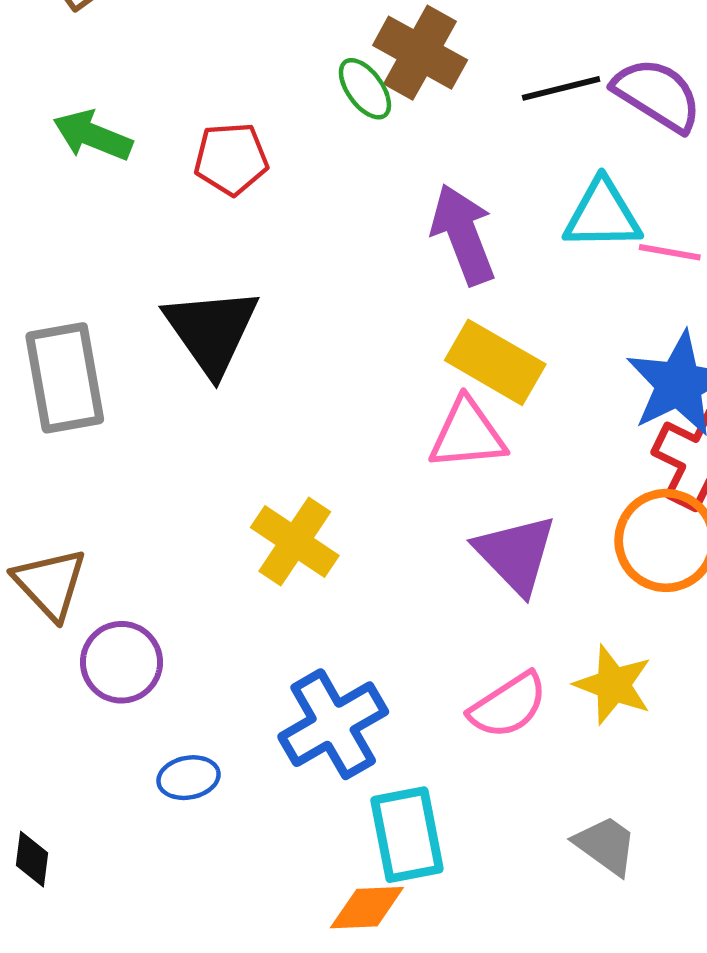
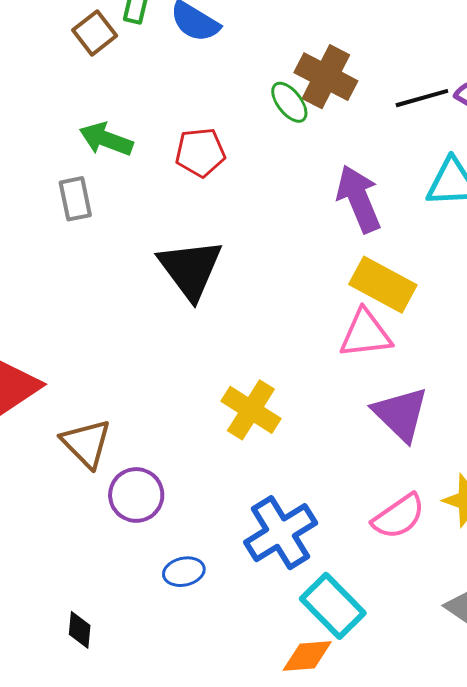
gray rectangle: (65, 378) -> (75, 199), moved, size x0.6
cyan rectangle: (407, 835) -> (333, 606), turned -32

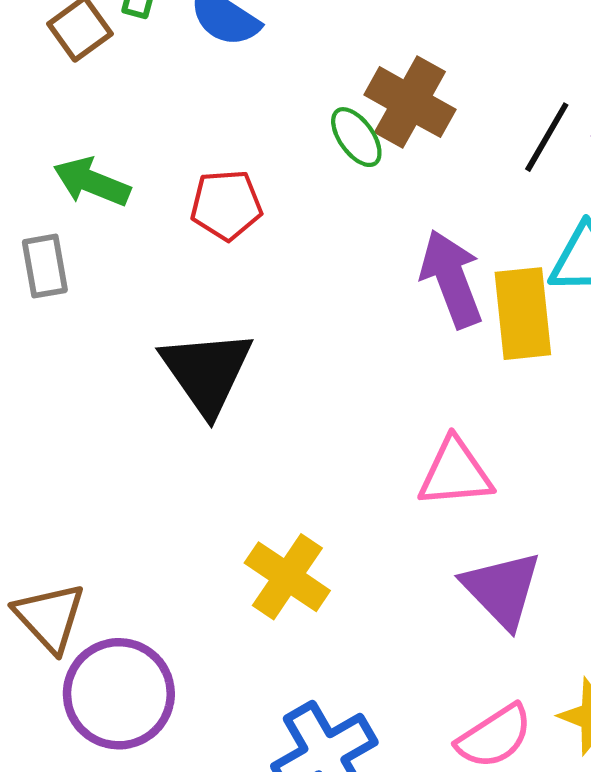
black line: (422, 98) -> (547, 137), turned -46
yellow rectangle: (383, 285) -> (523, 314), moved, turned 54
purple circle: (136, 495) -> (119, 694), size x1.4

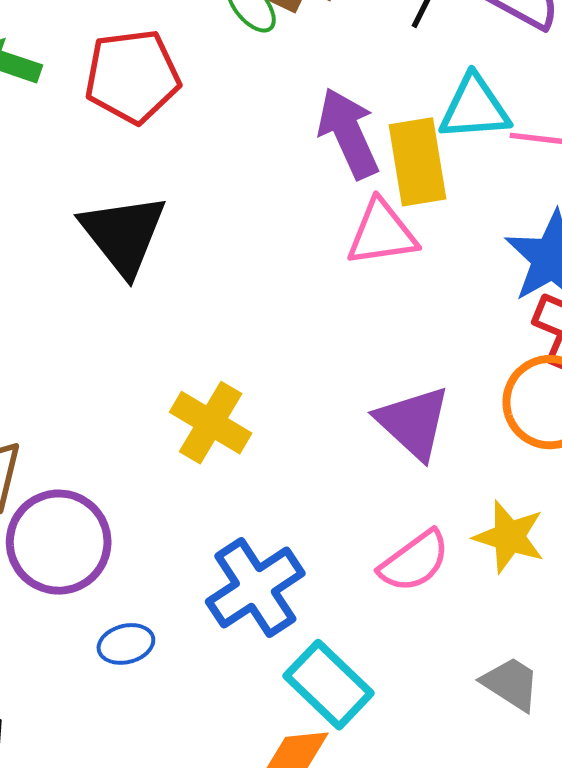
red pentagon: (226, 205) -> (132, 76), size x1.4
pink triangle: (455, 473) -> (382, 233), moved

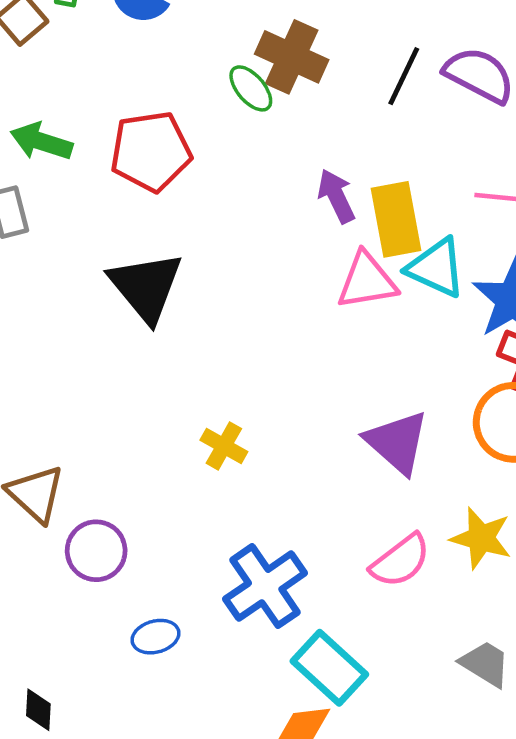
cyan triangle: (475, 108) -> (436, 268), moved, turned 30
purple arrow: (348, 133) -> (336, 196), size x0.7
yellow cross: (211, 423) -> (224, 446), size x0.7
purple circle: (59, 542) -> (96, 551), size x0.7

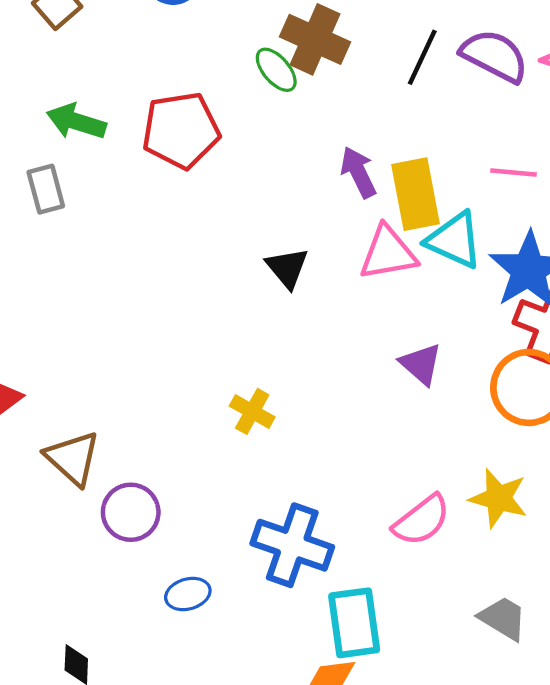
black triangle: (146, 287) -> (287, 268), moved, size x0.6
purple triangle: (397, 442) -> (421, 364), moved, size x0.7
blue cross: (265, 586) -> (292, 545), turned -36
cyan rectangle: (329, 668) -> (354, 623), turned 40

